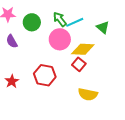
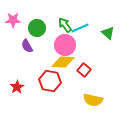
purple semicircle: (12, 41) -> (27, 46), moved
yellow diamond: (83, 49) -> (63, 62), moved

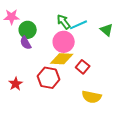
green circle: (37, 28) -> (28, 30), moved

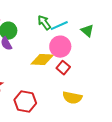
pink circle: (64, 42) -> (60, 47), moved
red hexagon: (49, 78) -> (25, 102), moved

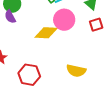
red square: (63, 68) -> (96, 25), moved, turned 32

